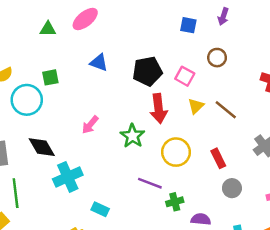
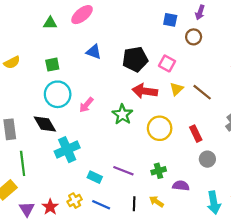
brown circle: (217, 58) -> (194, 37), moved
cyan circle: (27, 100) -> (58, 94), moved
red arrow: (159, 109) -> (145, 91), turned 105
purple line: (150, 183) -> (123, 171), moved

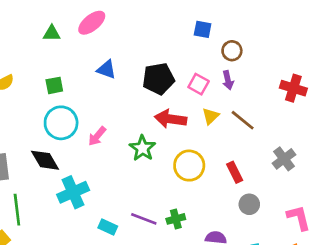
purple arrow: (200, 12) -> (228, 80), moved, turned -32
green cross: (159, 171) -> (176, 219), moved

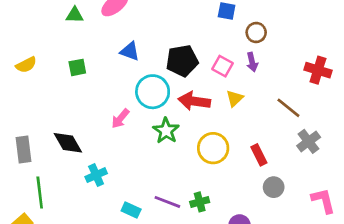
brown line: (243, 120) -> (288, 108), moved
cyan circle: (61, 123) -> (153, 92), moved
cyan cross: (73, 192) -> (96, 175), size x0.7

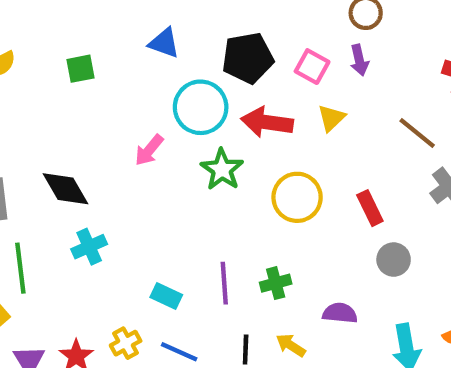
cyan cross: (96, 175) -> (89, 247), moved
purple line: (167, 202) -> (224, 283), turned 65

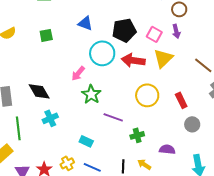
yellow triangle: (331, 118) -> (163, 58), size x1.5
green star: (222, 169) -> (91, 94), moved
purple line: (224, 283) -> (113, 117), moved, turned -66

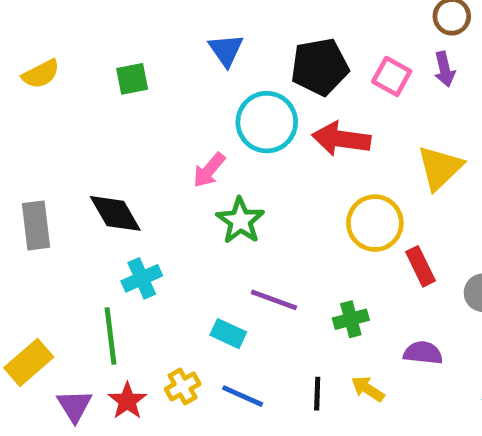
blue triangle: (85, 23) -> (226, 50), turned 35
yellow triangle: (163, 58) -> (440, 168), moved
red rectangle: (181, 100) -> (421, 266), moved
purple line: (113, 117) -> (274, 300), moved
green line: (18, 128) -> (111, 336), moved

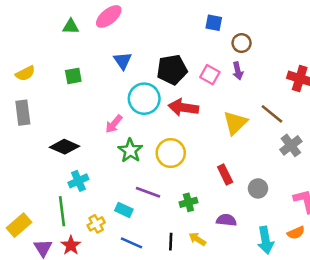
black diamond: (115, 213) -> (64, 147), turned -36
yellow circle: (375, 223) -> (171, 153), moved
gray rectangle: (36, 225) -> (23, 113), moved
yellow cross: (183, 386) -> (96, 224), moved

